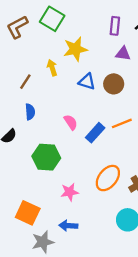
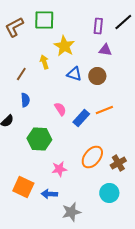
green square: (52, 19) -> (44, 20), turned -30
yellow star: (75, 49) -> (64, 46), turned -30
blue arrow: (68, 226) -> (49, 194), moved
gray star: (43, 242) -> (71, 212), moved

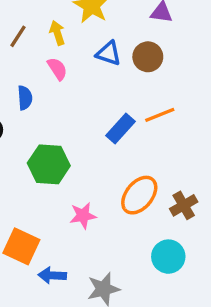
brown line: (21, 74) -> (18, 36), moved
pink semicircle: (60, 109) -> (57, 69), moved
blue arrow: (49, 194) -> (52, 275), moved

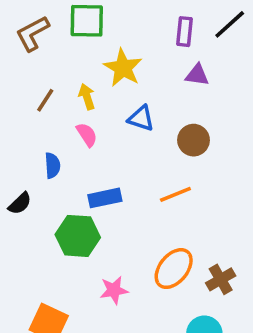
brown circle: (148, 57) -> (194, 140), moved
orange line: (160, 115) -> (175, 194), moved
blue rectangle: (120, 129) -> (105, 198), moved, turned 36

